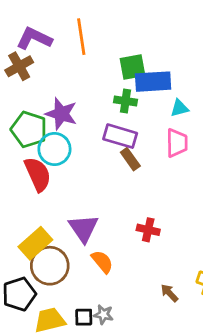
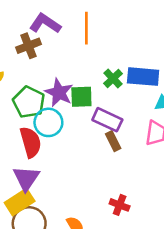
green square: (133, 67) -> (81, 97), moved
green cross: (126, 101) -> (113, 79), moved, turned 30
purple triangle: (84, 228) -> (26, 178), moved

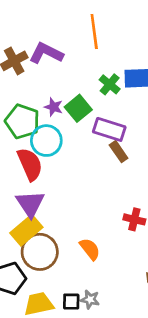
purple L-shape: (45, 24) -> (46, 53), moved
orange line: (86, 28) -> (94, 31), moved
purple star: (59, 93) -> (53, 107), size x0.6
green square: (81, 97) -> (78, 108), turned -30

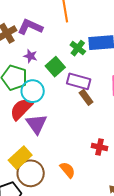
purple star: (53, 107) -> (30, 56), moved
red semicircle: (30, 164) -> (21, 109), turned -110
purple triangle: (30, 204) -> (36, 124), moved

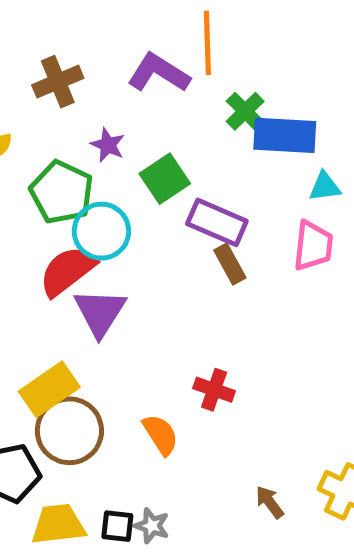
purple L-shape: (30, 27) -> (159, 73), moved
green cross: (78, 48) -> (245, 111), moved
red cross: (99, 147) -> (214, 390), moved

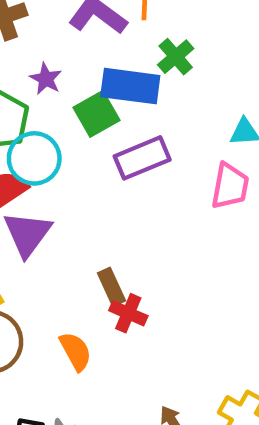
blue rectangle: (285, 135) -> (130, 86), moved
purple rectangle: (217, 222) -> (142, 158), turned -50
brown rectangle: (230, 264) -> (111, 287), moved

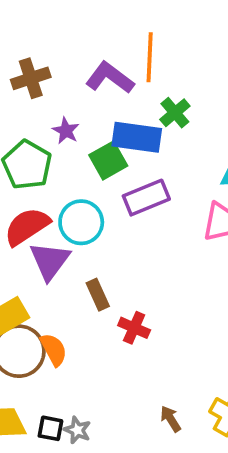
cyan circle: (34, 158) -> (81, 222), moved
brown rectangle: (111, 287) -> (98, 295), moved
orange semicircle: (76, 351) -> (54, 350), moved

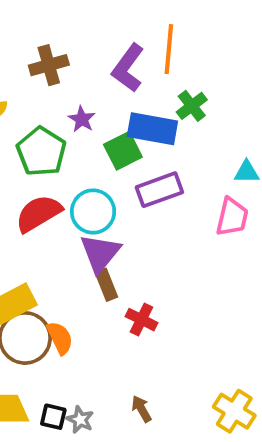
purple L-shape: (110, 78) -> (128, 68), turned -93
purple triangle: (50, 261) -> (100, 253), moved
brown arrow: (171, 419) -> (141, 409), moved

